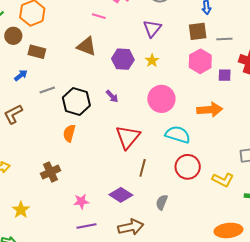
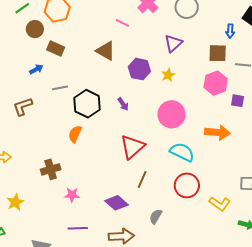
pink star: (81, 201) -> (72, 195), moved

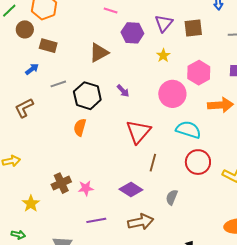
brown triangle: (106, 51) -> (99, 53), moved, turned -50
brown square: (218, 53) -> (193, 28), moved
purple hexagon: (139, 69) -> (132, 33), moved
pink hexagon: (216, 83) -> (199, 73), moved
brown cross: (51, 169) -> (61, 183), moved

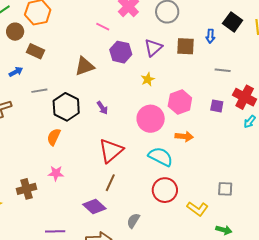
brown square: (193, 28) -> (185, 46), moved
orange arrow: (220, 105) -> (184, 136), moved, size x0.7
brown line: (153, 163) -> (110, 183), moved
pink star: (86, 188) -> (56, 173), moved

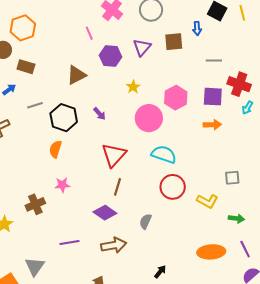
pink line: (103, 27) -> (89, 33), turned 48
yellow star: (148, 79) -> (133, 87), moved
purple square: (217, 106) -> (213, 97), size x1.5
orange arrow: (184, 136) -> (212, 125), moved

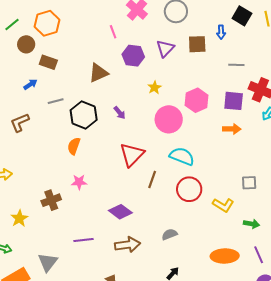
brown line: (118, 187) -> (152, 180), moved
gray semicircle: (145, 221) -> (169, 234), moved, turned 42

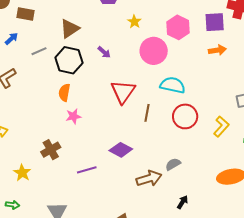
brown triangle: (98, 73) -> (70, 29), moved
pink star: (79, 182) -> (73, 116), moved
yellow L-shape: (223, 205) -> (221, 127), turned -70
purple line: (84, 240) -> (87, 170), moved
brown arrow: (128, 245) -> (149, 178), moved

